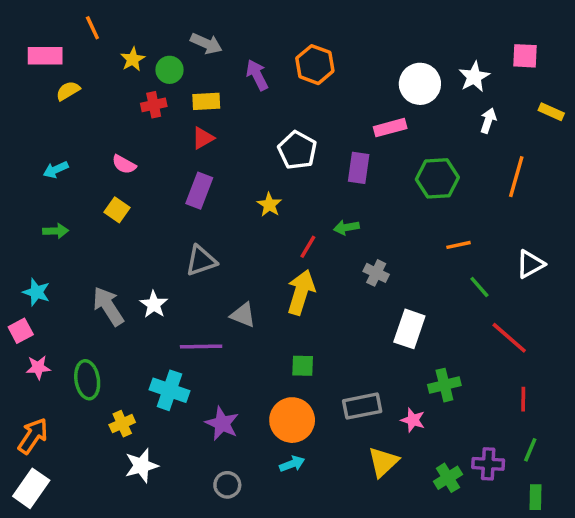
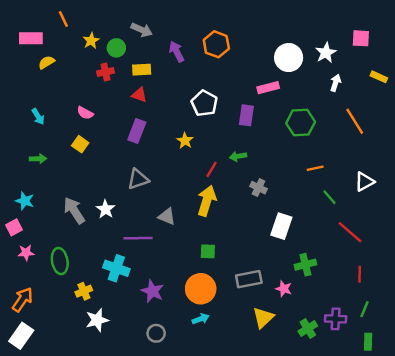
red triangle: (203, 138) -> (139, 95), turned 49
cyan arrow: (56, 170) -> (38, 117), turned -98
orange line: (516, 177) -> (355, 121), turned -48

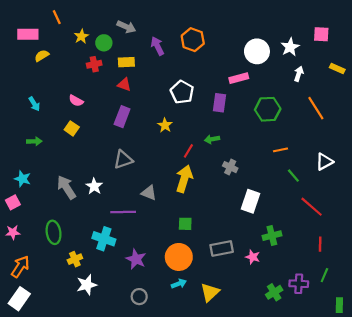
pink star: (26, 253) -> (13, 232), moved
yellow triangle: (263, 318) -> (210, 292), moved
green rectangle: (368, 342) -> (339, 305), moved

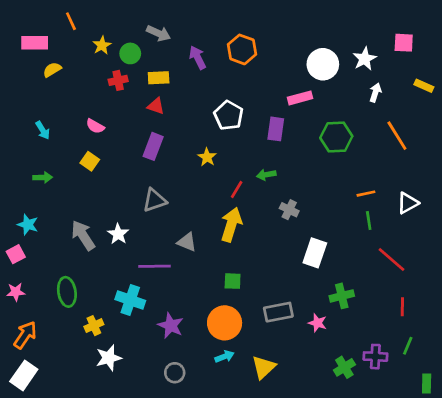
orange line: (281, 150) -> (366, 194), moved
green line: (293, 176) -> (369, 220), turned 32

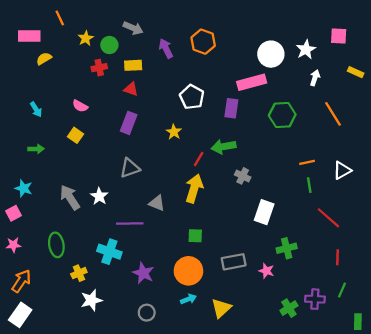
pink rectangle: (300, 98) -> (252, 82), size x1.4
green arrow: (266, 175) -> (223, 147), size x1.5

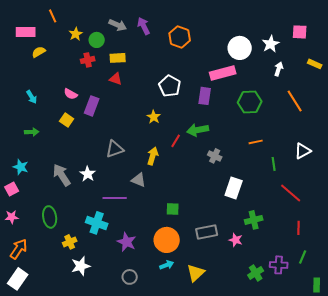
purple arrow: (166, 48) -> (144, 26), moved
purple rectangle: (129, 123) -> (92, 106), moved
orange line: (307, 162) -> (256, 142), moved
yellow arrow: (194, 188) -> (153, 156), moved, size x0.7

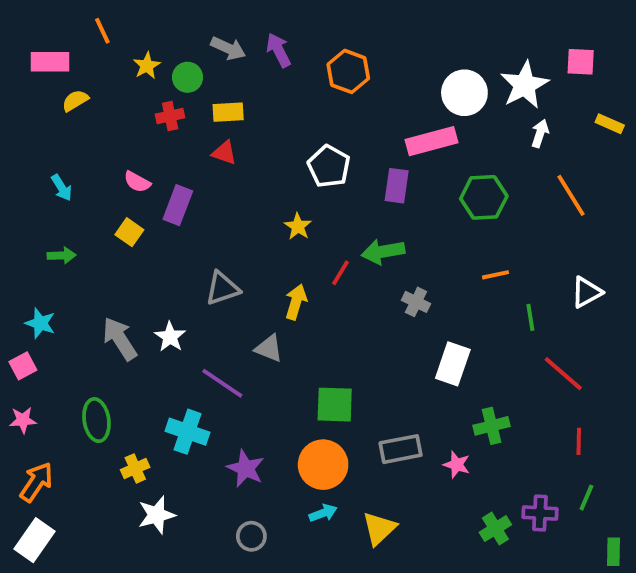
white star: (271, 44) -> (524, 85), size x1.4
purple line: (115, 198) -> (222, 383), turned 35
green square: (173, 209) -> (335, 405), size x1.5

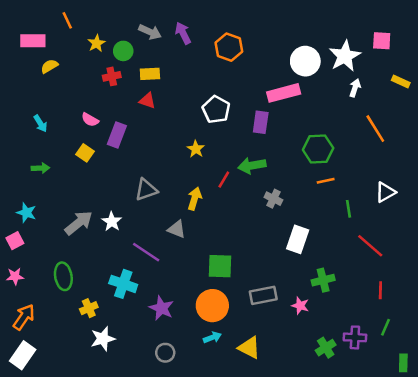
green hexagon: (484, 197) -> (318, 149), moved
gray arrow: (120, 339) -> (79, 223), turned 84
yellow triangle: (379, 529) -> (249, 348), turned -50

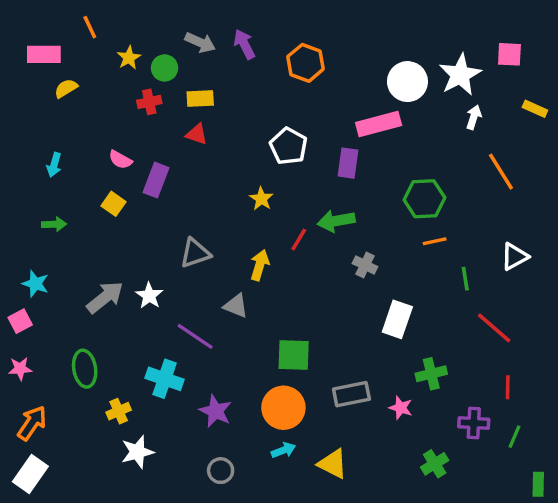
cyan arrow: (40, 124) -> (54, 165), turned 48
purple cross: (355, 337) -> (474, 423), moved

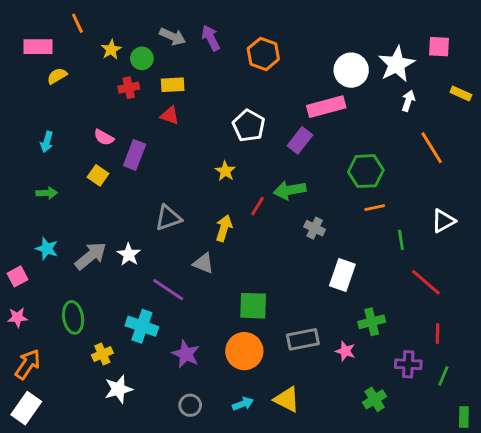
purple rectangle: (348, 163) -> (300, 140), turned 30
cyan star: (35, 284) -> (47, 249), moved
cyan arrow: (283, 450) -> (243, 404), moved

